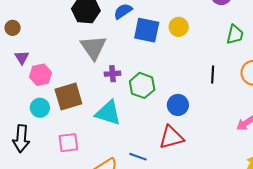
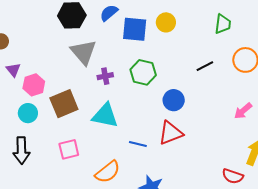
black line: (213, 74) -> (205, 66), turned 66
green hexagon: (142, 85) -> (143, 72), moved
cyan circle: (40, 108) -> (28, 113), moved
blue line: (138, 157) -> (138, 144), moved

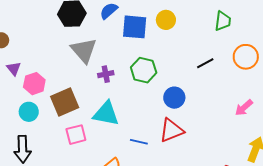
pink square: (69, 149) -> (76, 135), moved

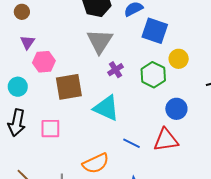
yellow circle: (166, 20) -> (179, 59), moved
purple cross: (106, 74) -> (115, 70), turned -35
cyan circle: (29, 112) -> (18, 87), moved
pink square: (76, 135) -> (50, 129), moved

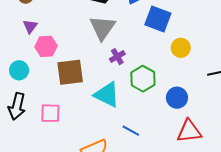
green hexagon: (153, 75) -> (143, 79), moved
red triangle: (166, 140) -> (189, 131), moved

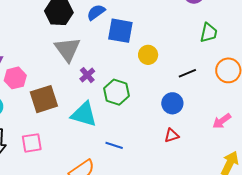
blue circle: (177, 98) -> (172, 103), moved
red triangle: (189, 131) -> (172, 135), size x0.6

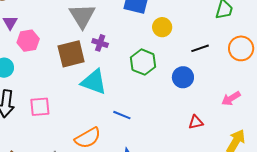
purple cross: (87, 75) -> (100, 43), turned -35
green hexagon: (117, 92) -> (143, 62), moved
brown square: (44, 99) -> (71, 54), moved
red triangle: (172, 135) -> (196, 122), moved

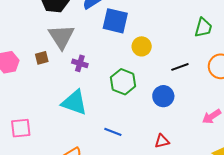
brown square: (71, 54) -> (42, 58), moved, size x0.5
blue line: (122, 115) -> (113, 132), moved
red triangle: (196, 122) -> (162, 141), moved

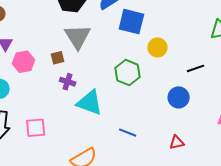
purple cross: (80, 63) -> (68, 82), moved
green hexagon: (123, 82) -> (128, 73), moved

